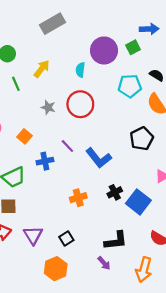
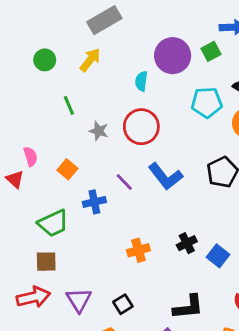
yellow arrow: (42, 69) -> (90, 60), moved
green line: (16, 84) -> (69, 105), moved
blue L-shape: (99, 158) -> (165, 176), moved
blue square: (138, 202) -> (218, 256), size x0.7

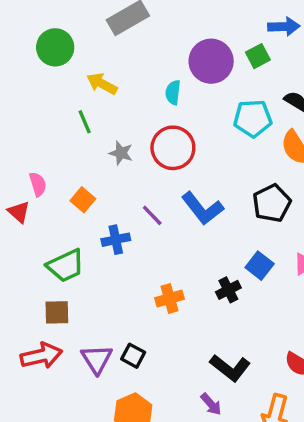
green circle: (45, 60) -> (55, 47), moved, size x1.4
yellow arrow: (90, 60) -> (102, 84), moved, turned -100
blue square: (218, 256) -> (260, 266), moved
black square: (123, 304) -> (133, 356), moved, turned -30
black L-shape: (188, 307) -> (230, 368), turned 44

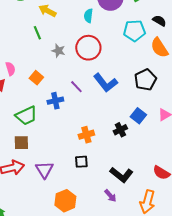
black square: (133, 356) -> (81, 162), moved, turned -32

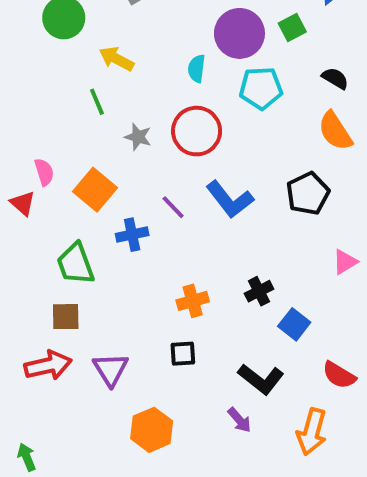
cyan pentagon: (134, 31) -> (261, 88), moved
orange square: (36, 78) -> (95, 190), size x1.5
green trapezoid: (26, 116) -> (75, 264), turned 95
blue square: (138, 116) -> (294, 324), moved

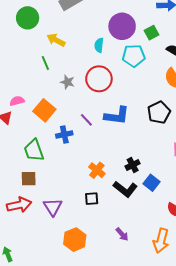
green square: (292, 28) -> (152, 33), moved
pink semicircle: (44, 172) -> (17, 101), turned -88
blue L-shape: (230, 199) -> (117, 116), turned -45
orange cross: (193, 301) -> (97, 170), turned -35
black L-shape: (261, 379) -> (125, 189), moved

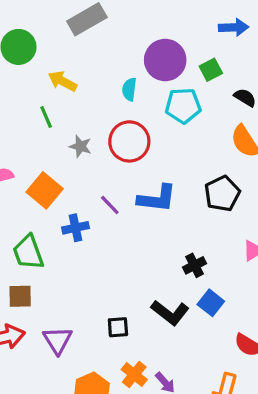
black cross: (133, 165) -> (194, 265), moved
orange cross: (97, 170) -> (134, 374), moved

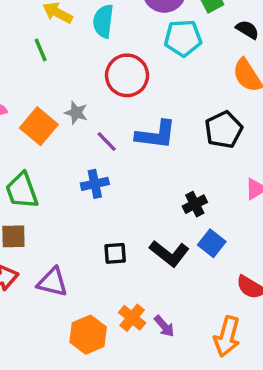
cyan semicircle: (129, 89) -> (103, 21), moved, size x1.4
gray star: (80, 146) -> (76, 113), moved
blue cross: (76, 228) -> (95, 184), moved
black square: (118, 327) -> (115, 253), moved
purple triangle: (58, 340) -> (52, 282), turned -44

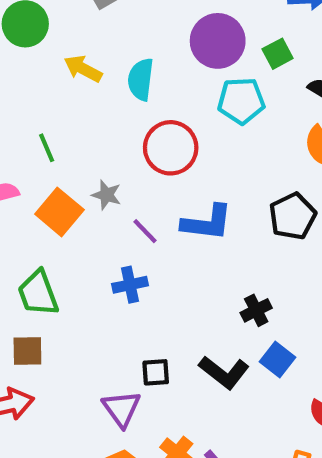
green line: (41, 50) -> (47, 148), moved
purple triangle: (52, 282) -> (121, 409), moved, turned 40

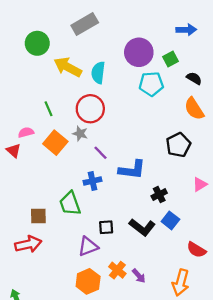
yellow arrow: (83, 69) -> (68, 67), size x1.4
red circle: (171, 148) -> (90, 109), moved
blue L-shape: (207, 223) -> (132, 170), moved
green trapezoid: (38, 293) -> (70, 204), moved
purple triangle: (121, 409) -> (88, 246), turned 45

